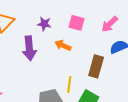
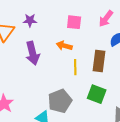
purple star: (44, 24) -> (30, 20), moved
yellow line: (69, 84) -> (75, 67), moved

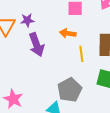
purple star: (30, 20) -> (27, 20), moved

